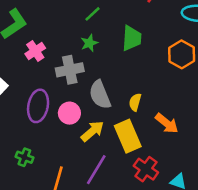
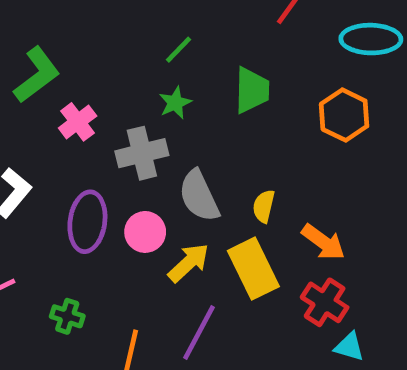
red cross: (146, 169) -> (325, 302), moved

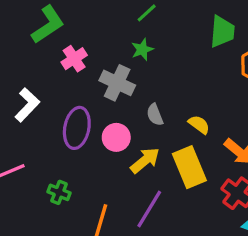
green trapezoid: (252, 90) -> (222, 32), moved
gray cross: (142, 153) -> (117, 83), turned 36
gray semicircle: (199, 196) -> (155, 115), size x0.6
yellow semicircle: (264, 206) -> (199, 124), turned 110

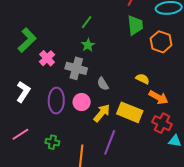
yellow semicircle: (199, 124) -> (143, 79), moved
yellow rectangle: (189, 167) -> (130, 112), turned -35

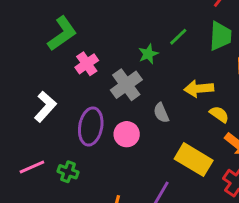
green line: (87, 22) -> (178, 37), moved
gray cross: (76, 68) -> (126, 85), turned 30
yellow arrow: (102, 113) -> (199, 89), moved, turned -144
green cross: (52, 142) -> (68, 172), moved

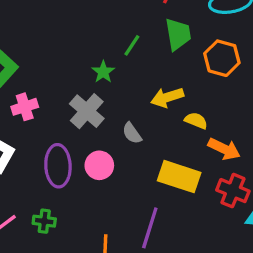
pink cross: (87, 64) -> (25, 107), moved, turned 30

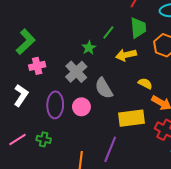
yellow arrow: (167, 97) -> (126, 55), moved
gray semicircle: (132, 133) -> (104, 88), size x1.5
yellow rectangle: (179, 177) -> (131, 118), turned -30

